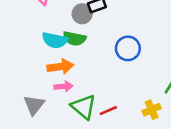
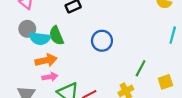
gray circle: (82, 14) -> (27, 29), moved
green semicircle: (75, 38) -> (56, 36), turned 60

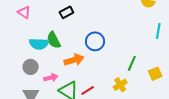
gray circle: (27, 29) -> (31, 67), moved
orange arrow: (46, 60) -> (74, 60), moved

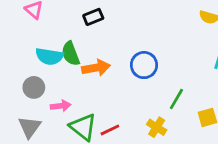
blue circle: (95, 41) -> (144, 65), moved
orange arrow: (74, 60) -> (96, 68), moved
yellow cross: (120, 85) -> (157, 127), turned -32

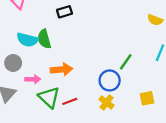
blue circle: (144, 65) -> (110, 80), moved
orange arrow: (96, 68) -> (62, 70), moved
green line: (176, 99) -> (126, 62), moved

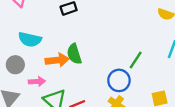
green semicircle: (44, 39) -> (74, 54), moved
orange arrow: (62, 70) -> (57, 60), moved

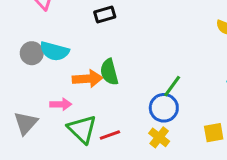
green line: (136, 60) -> (172, 86), moved
gray circle: (15, 65) -> (32, 53), moved

